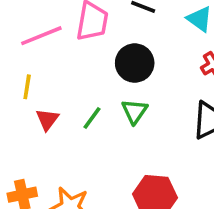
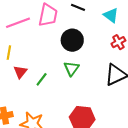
green line: (92, 118) -> (42, 79), moved

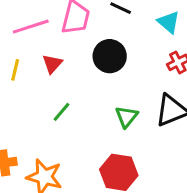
green triangle: (71, 68) -> (127, 117), moved
red triangle: (20, 72) -> (52, 64), moved

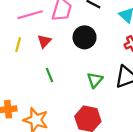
green line: (62, 112) -> (49, 75), turned -64

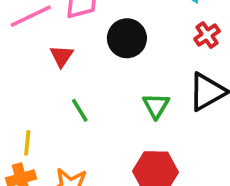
yellow line: (18, 45) -> (27, 143), moved

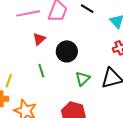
black circle: (127, 38) -> (67, 51), moved

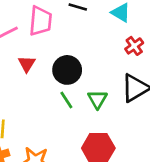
green line: (41, 70) -> (66, 100), moved

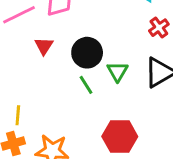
green triangle: (98, 99) -> (117, 71), moved

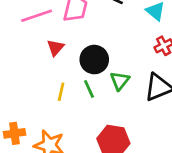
yellow line: (18, 115) -> (61, 92), moved

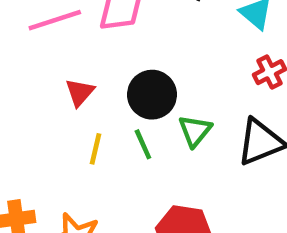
red triangle: (55, 48) -> (80, 92), moved

